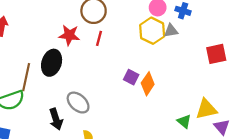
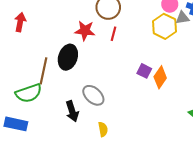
gray triangle: (171, 31) -> (182, 18), moved

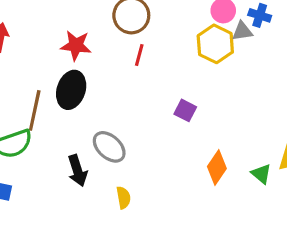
red star: (85, 31) -> (76, 45), moved
orange diamond: (160, 77) -> (217, 167), moved

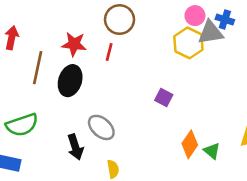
gray triangle: (242, 31) -> (211, 33), size x1.5
red line: (139, 55) -> (109, 52), moved
brown line: (35, 110) -> (38, 68), moved
green triangle: (261, 174) -> (212, 151), moved

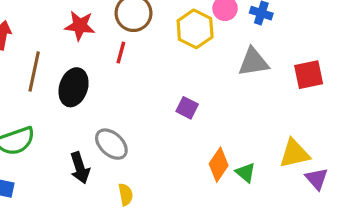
gray triangle: (211, 33) -> (253, 62), moved
yellow hexagon: (188, 43) -> (195, 29), moved
red star: (74, 44) -> (80, 26), moved

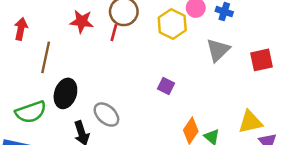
red line: (121, 53) -> (114, 33), moved
gray triangle: (253, 62) -> (218, 50), turned -35
black ellipse: (74, 87) -> (65, 93), moved

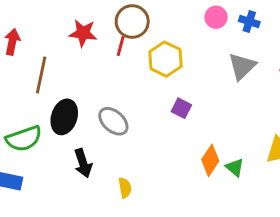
yellow hexagon: (172, 24) -> (165, 59), moved
gray ellipse: (106, 115) -> (113, 121), moved

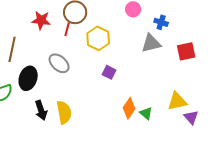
blue cross: (249, 22) -> (161, 22), moved
gray triangle: (242, 66) -> (151, 43), turned 30
gray ellipse: (113, 121) -> (59, 63), moved
yellow semicircle: (125, 188) -> (64, 112), moved, size x1.6

